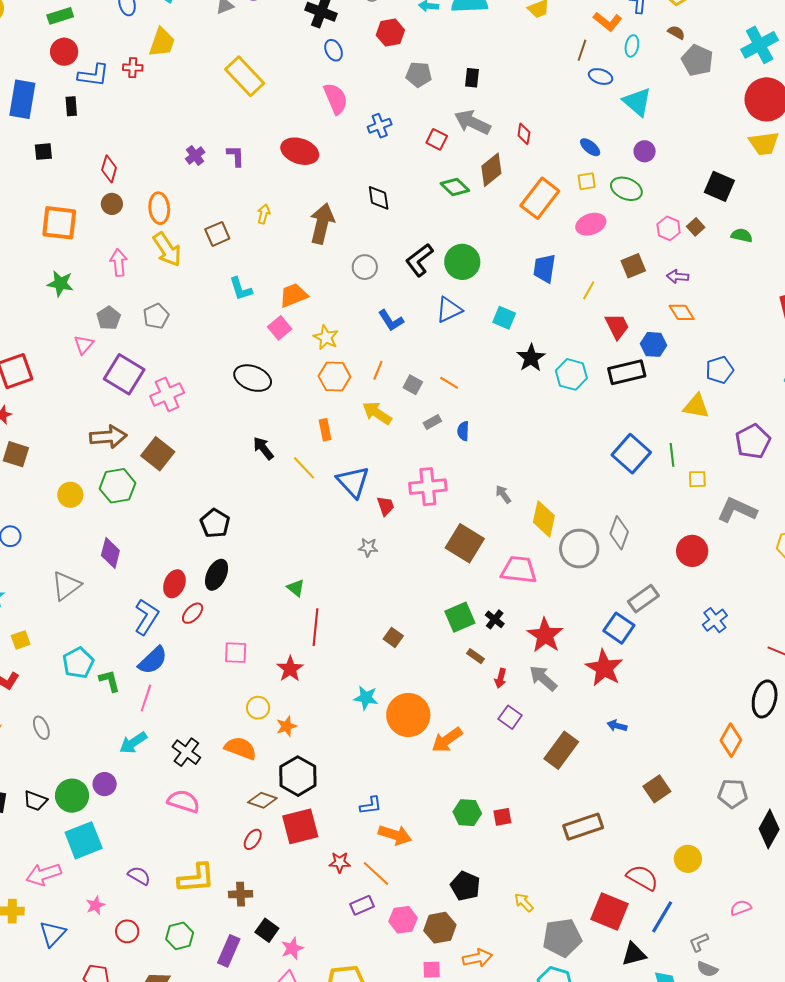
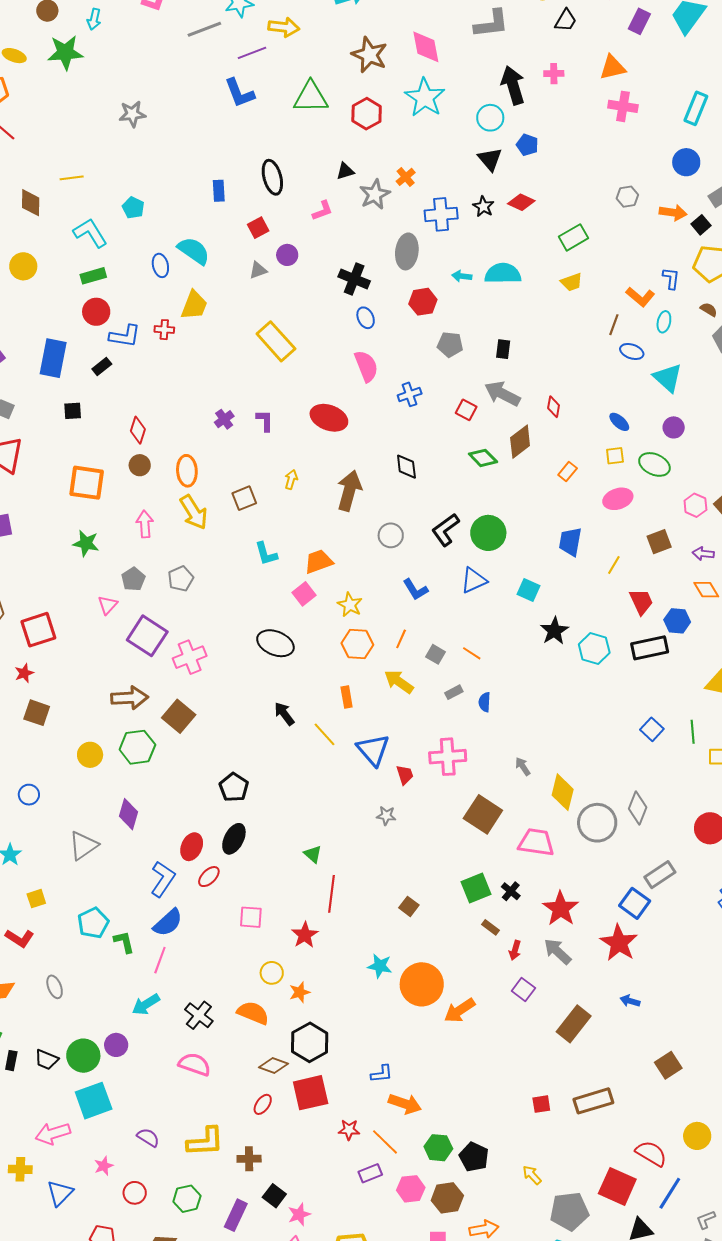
black rectangle: (71, 106) -> (102, 366), turned 54
orange rectangle: (540, 198) -> (568, 471), size x0.5
blue square: (631, 454) -> (652, 729), size x0.6
green hexagon: (467, 813) -> (438, 1148), moved
red square: (502, 817) -> (541, 1104), moved

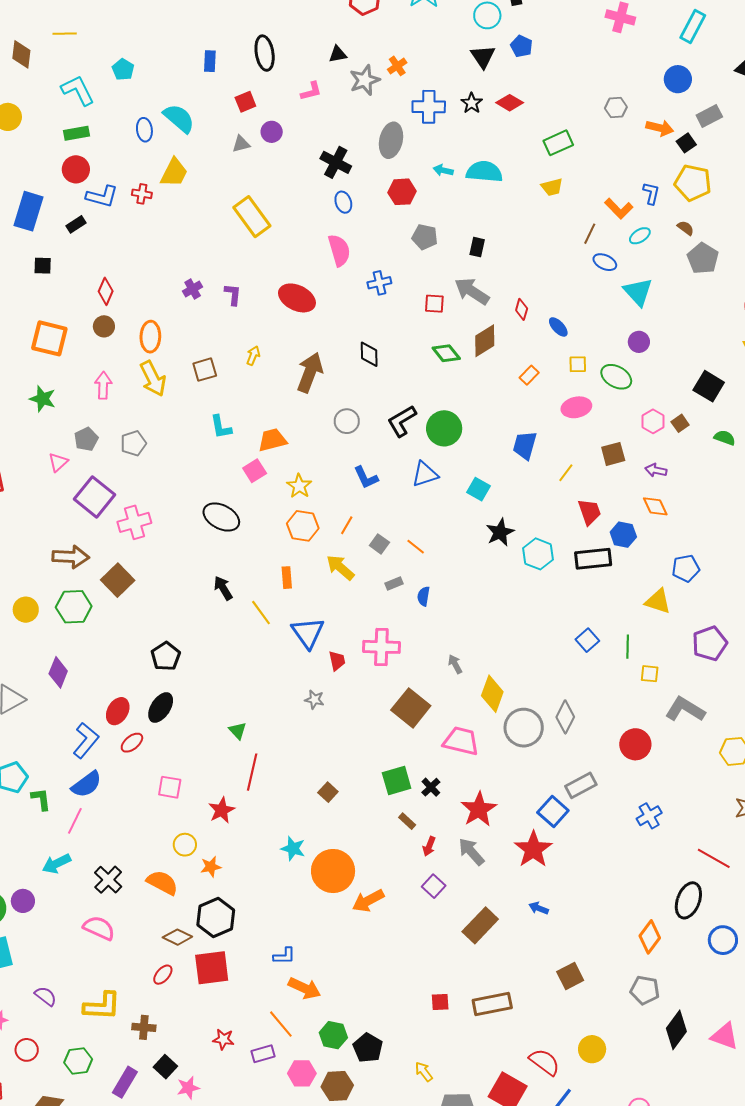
cyan ellipse: (664, 322) -> (640, 236), turned 40
red square: (466, 410) -> (434, 304), turned -30
blue ellipse: (619, 422) -> (558, 327), moved
red star: (349, 1130) -> (223, 1039), moved

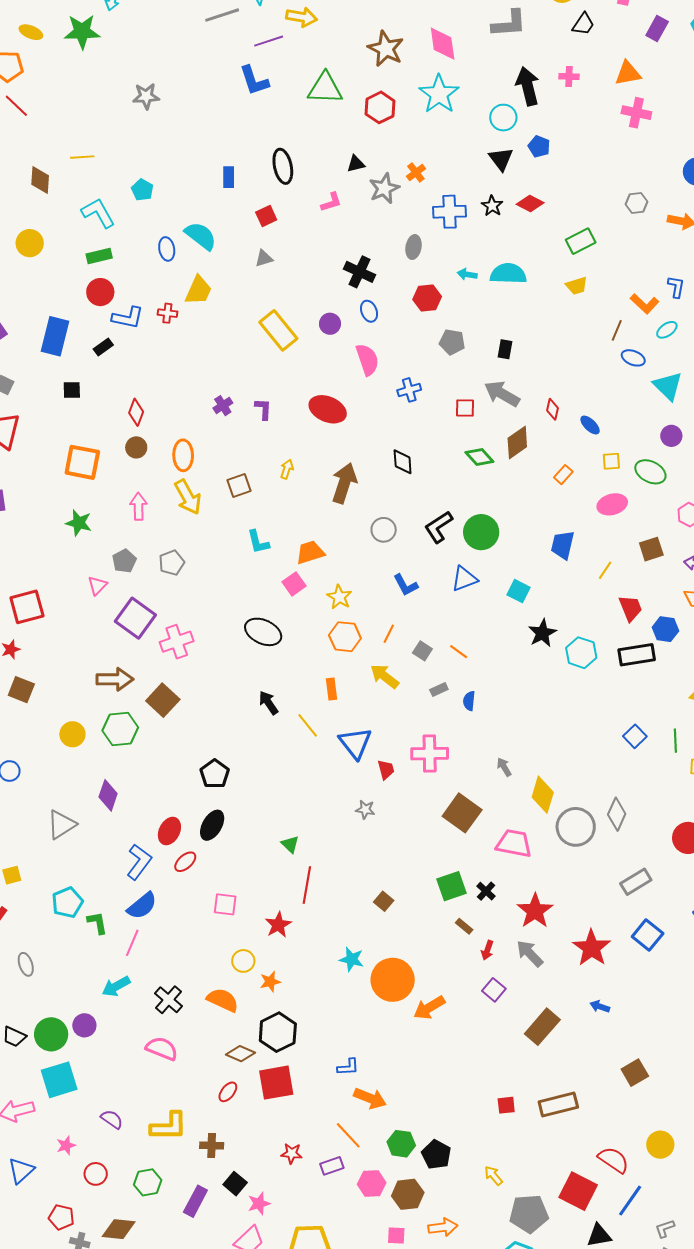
purple circle: (272, 132) -> (330, 324), moved
gray ellipse: (391, 140) -> (414, 247), size x0.7
blue square: (553, 812) -> (648, 935), moved

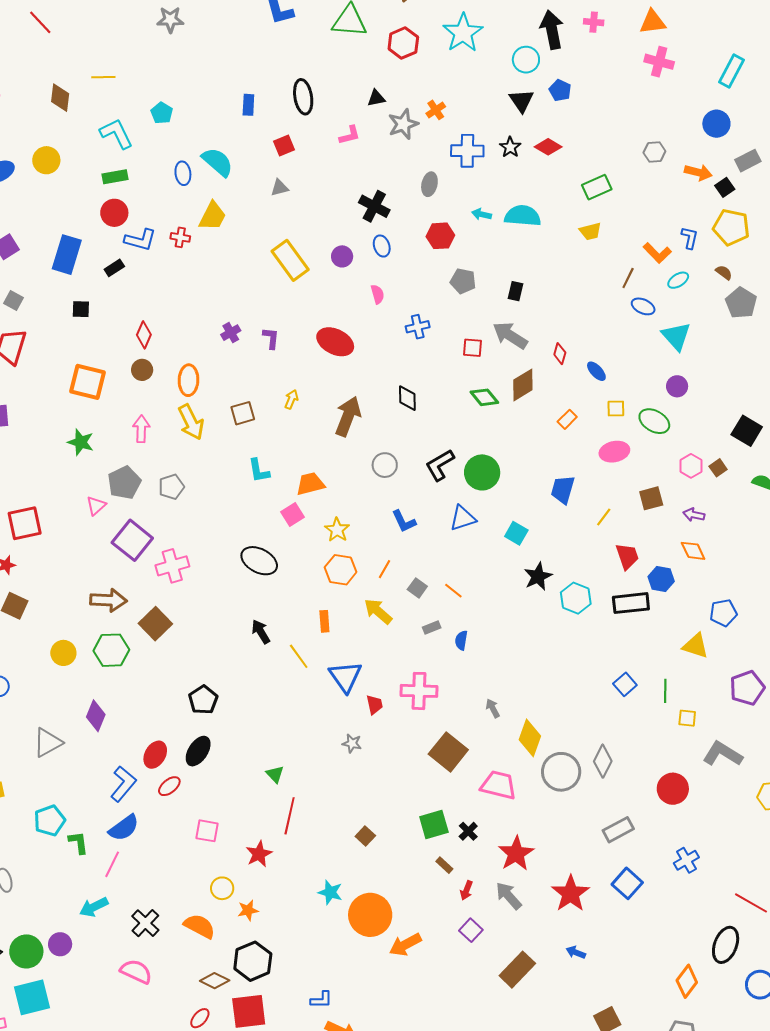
pink semicircle: (367, 360) -> (377, 294), size x0.6
gray pentagon: (124, 561) -> (124, 483), size x1.4

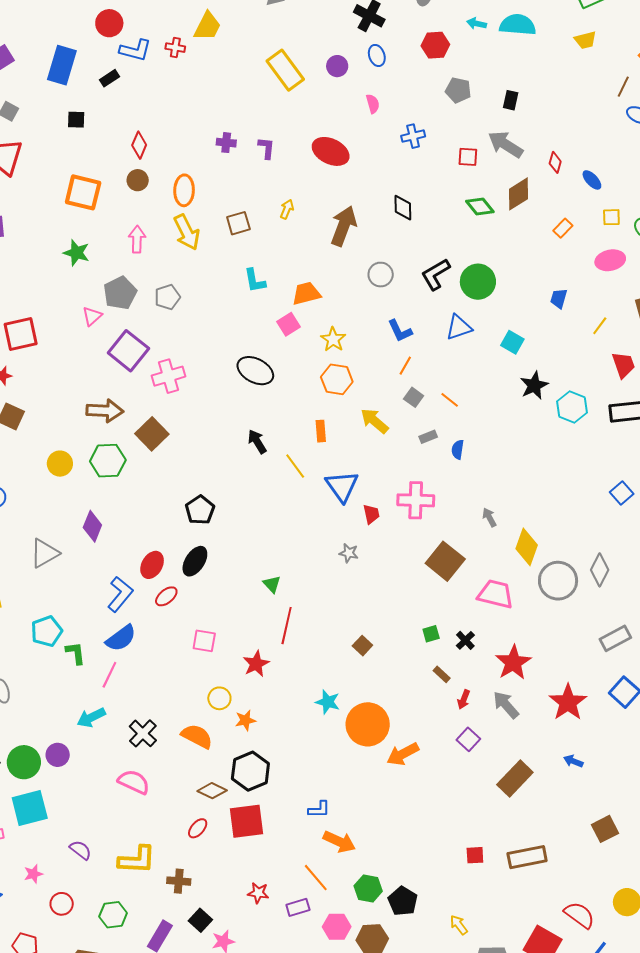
purple cross: (231, 333) -> (226, 143), turned 36
blue trapezoid: (563, 490) -> (559, 298), size x0.7
orange line: (385, 569) -> (405, 366), moved
green square: (434, 824) -> (431, 634), size x0.6

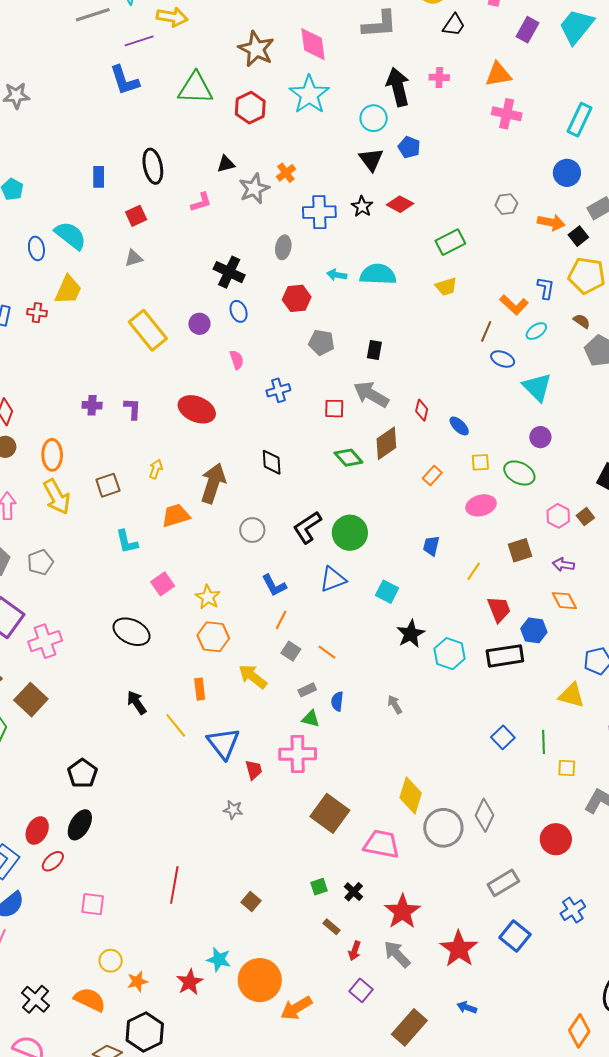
orange trapezoid: (306, 294) -> (176, 516), moved
gray arrow: (489, 517) -> (395, 704), moved
green triangle: (272, 584) -> (311, 719), moved, turned -30
red star: (256, 664) -> (190, 982), moved

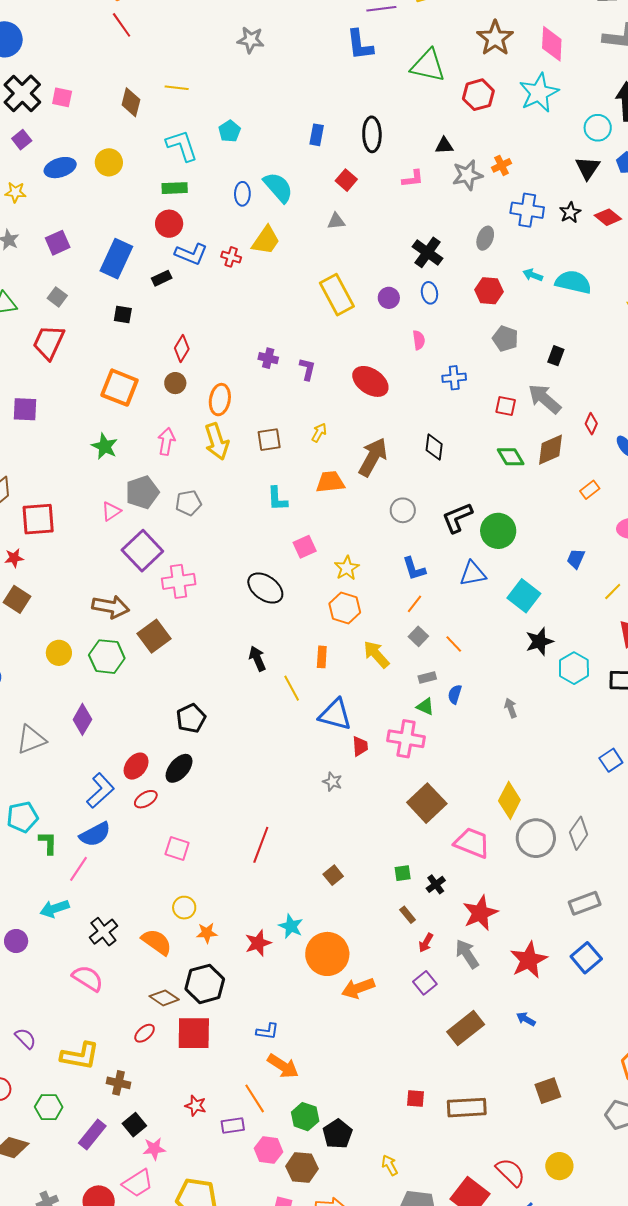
red square: (136, 216) -> (346, 180), turned -35
cyan square: (387, 592) -> (524, 596), size x1.4
blue triangle: (223, 743) -> (335, 715), turned -48

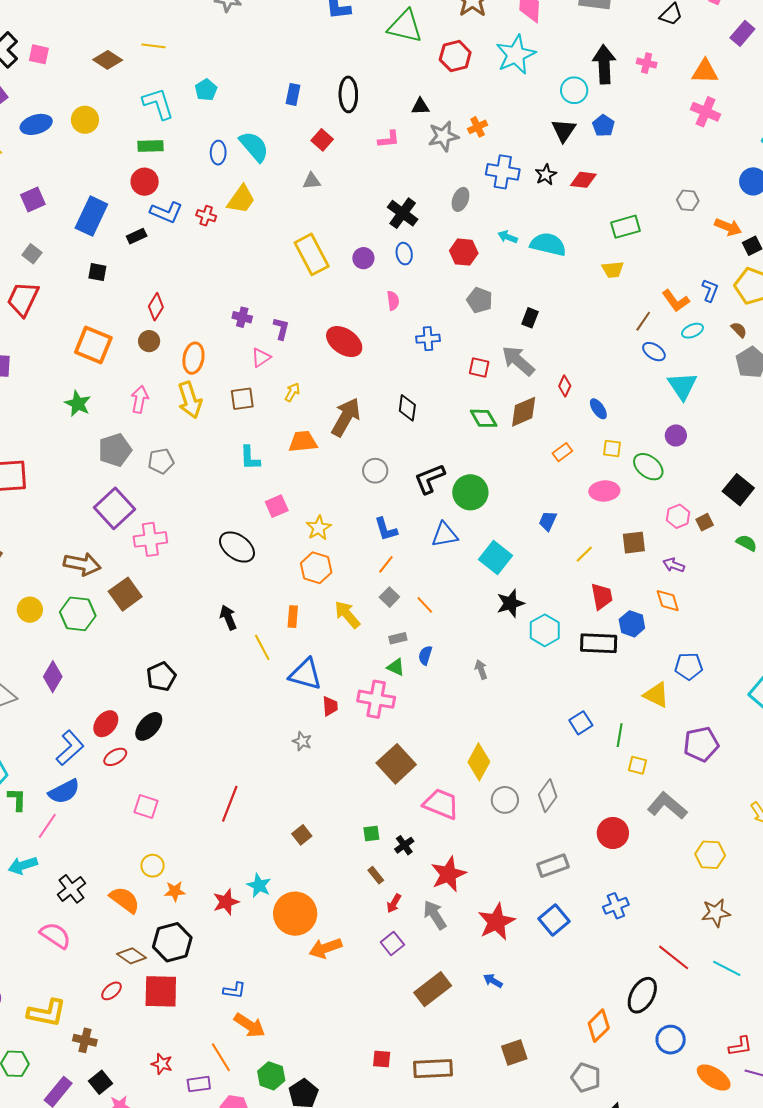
brown diamond: (131, 102) -> (108, 60), turned -72
red diamond: (608, 217) -> (583, 180), turned -32
pink triangle: (111, 511) -> (261, 357), moved
gray circle: (536, 838) -> (505, 800), size x0.7

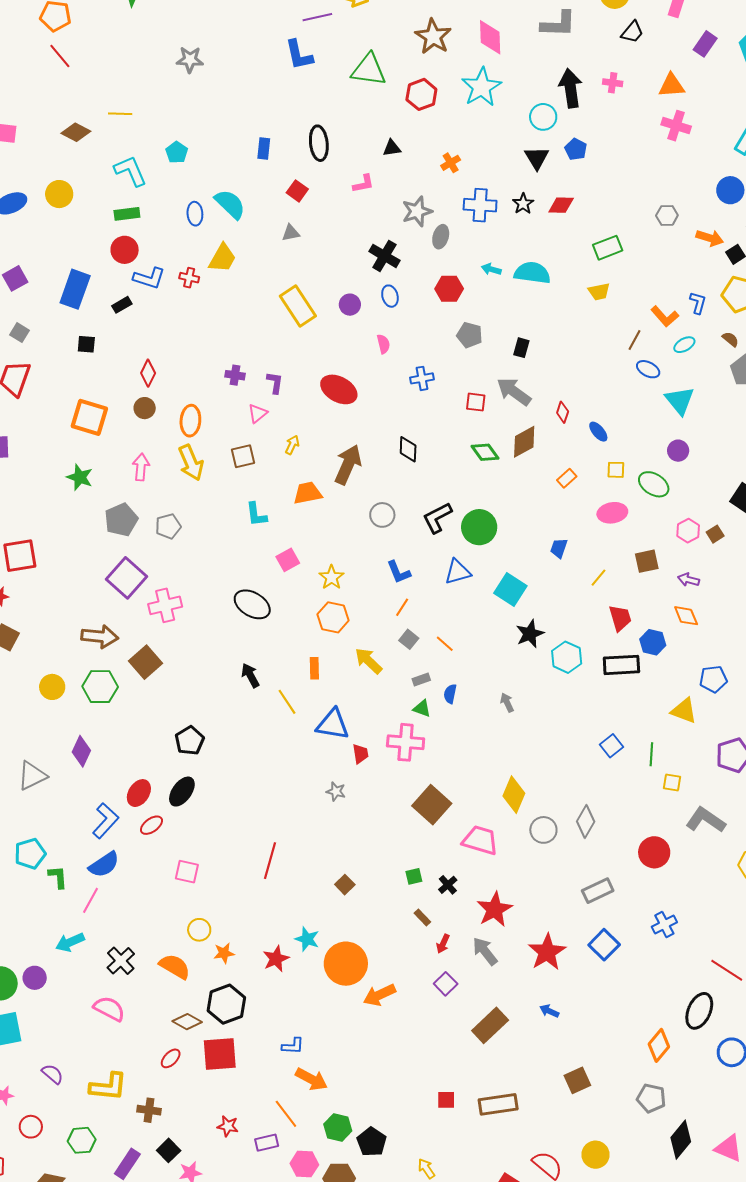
gray star: (443, 136) -> (417, 211), moved

